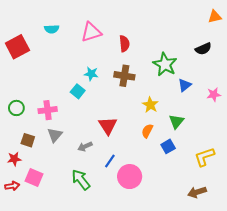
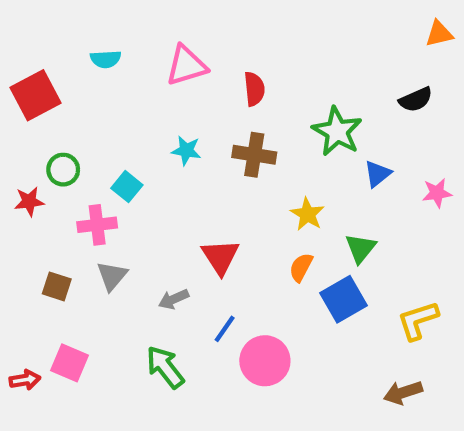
cyan square: (78, 91) -> (127, 187), moved
green circle: (16, 108) -> (63, 170), moved
blue square: (168, 146) -> (344, 299), size x1.5
red star: (14, 159) -> (29, 201), moved

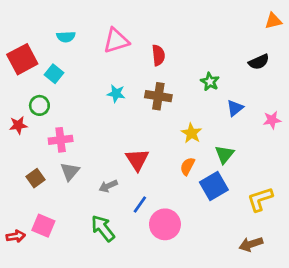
green star: (337, 131) -> (210, 82), size x0.6
cyan square: (127, 187) -> (54, 74), moved
brown square: (57, 286) -> (36, 178), turned 36

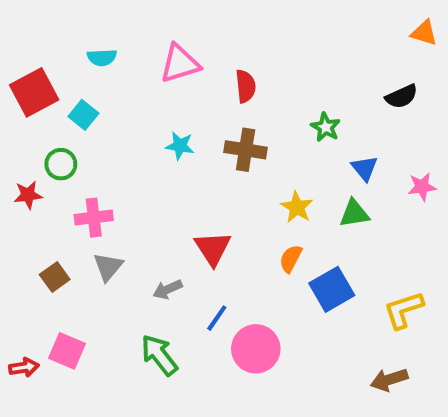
orange triangle: (273, 21) -> (424, 33), turned 30
blue triangle: (235, 108) -> (365, 168), turned -30
green triangle: (224, 154) -> (354, 213), moved, turned 42

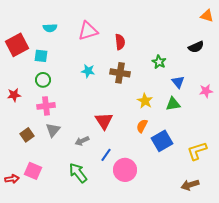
cyan square: (83, 115) -> (41, 56), turned -32
green circle: (61, 164) -> (43, 80), moved

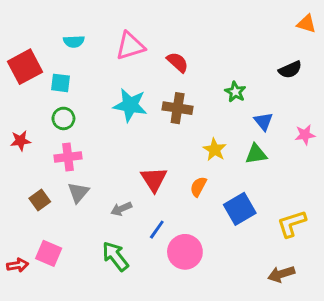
red semicircle: (120, 42) -> (178, 62), turned -42
cyan star: (88, 71) -> (130, 105), size x1.6
orange semicircle: (142, 126) -> (198, 187), moved

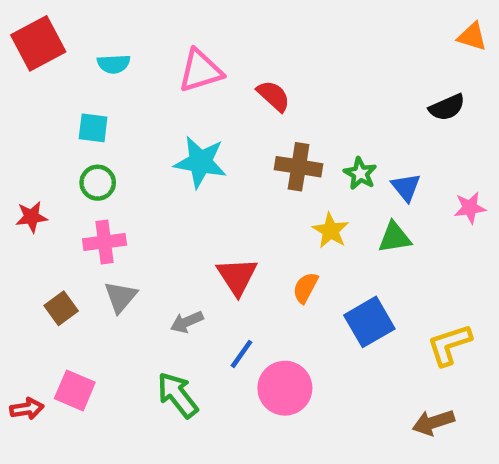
red square: (25, 67) -> (38, 43), moved
green star: (235, 92) -> (360, 174), moved
brown cross: (178, 108) -> (299, 167), moved

